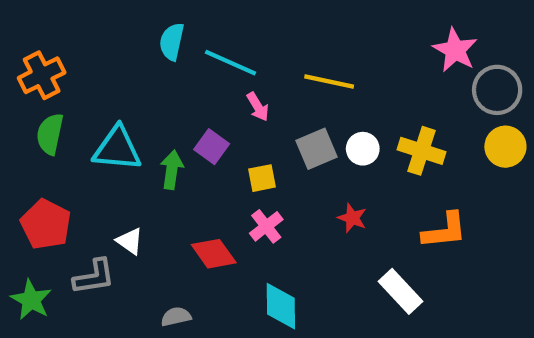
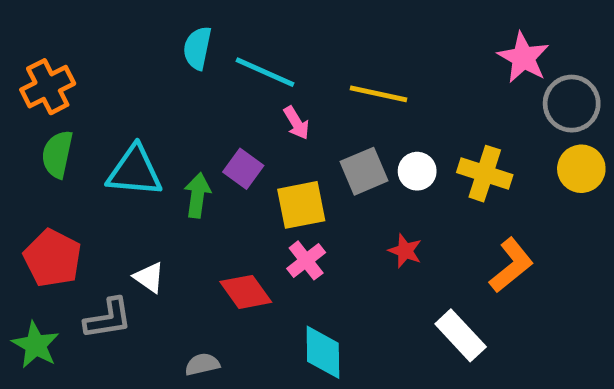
yellow square: (262, 178) -> (301, 205), size x1.5
orange L-shape: (445, 231) -> (511, 265), turned -33

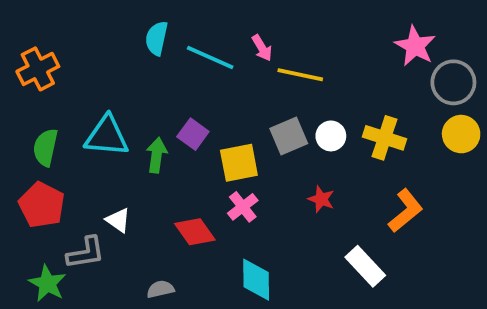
pink arrow: (296, 123) -> (262, 48), moved
green semicircle: (57, 154) -> (45, 147), moved
green star: (36, 345) -> (47, 283), moved

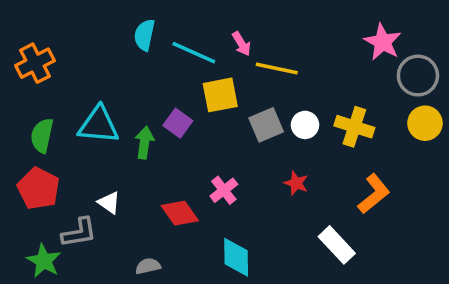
yellow square: (239, 163) -> (220, 95), moved

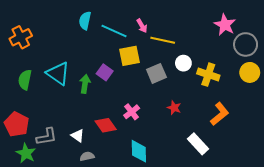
cyan triangle: (99, 125) -> (58, 73), turned 30
white circle: (305, 125) -> (183, 63), moved
red pentagon: (39, 188) -> (17, 124), moved
white triangle: (109, 203) -> (78, 136), moved

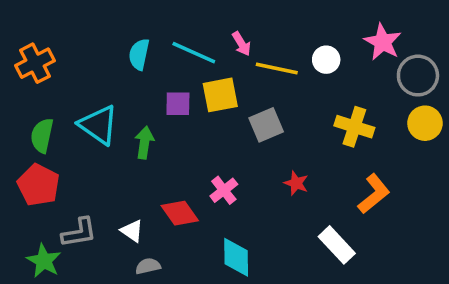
cyan semicircle: (85, 21) -> (139, 54), moved
white circle: (183, 63) -> (326, 60), moved
purple square: (105, 72) -> (178, 104), moved, turned -35
red pentagon: (17, 124) -> (39, 185), moved

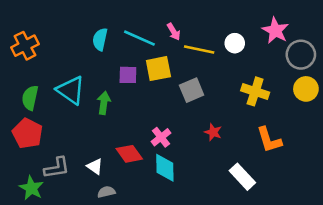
orange L-shape: (374, 194) -> (269, 140), turned 112
cyan diamond: (236, 257) -> (165, 168), moved

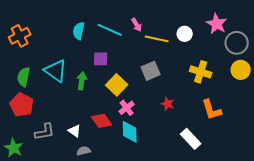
yellow square: (158, 69) -> (117, 85), moved, turned -35
green star: (31, 188) -> (14, 148), moved

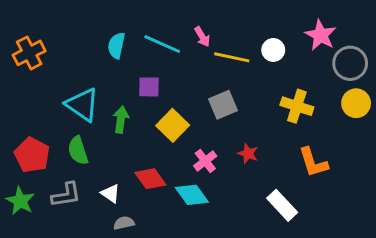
green semicircle: (24, 77) -> (78, 151), moved, turned -30
pink cross: (127, 108) -> (205, 161), moved
cyan diamond: (130, 132) -> (192, 195), turned -35
green star: (14, 148) -> (20, 201), moved

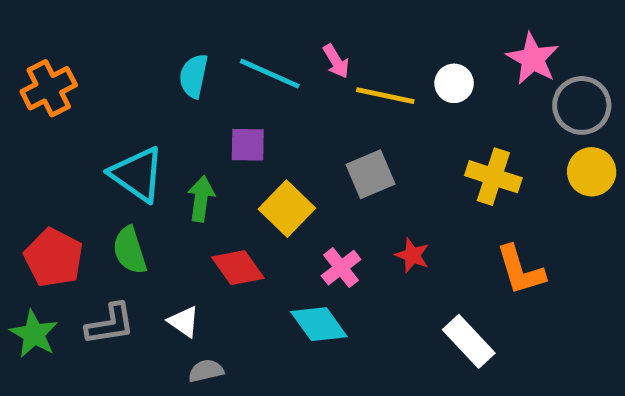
red diamond: (150, 179) -> (238, 268), moved

